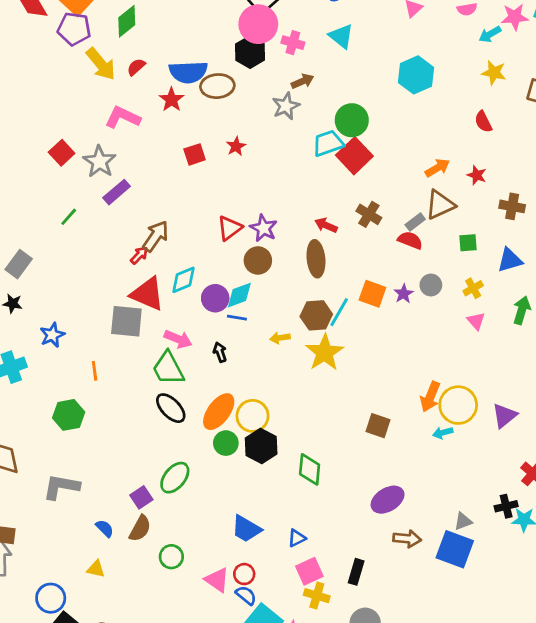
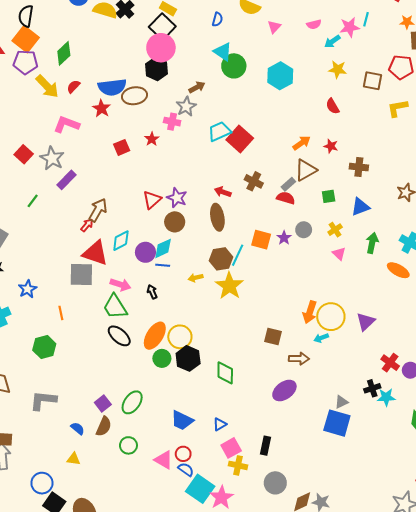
pink cross: (293, 43) -> (172, 122), moved
green circle: (352, 120) -> (234, 66), moved
green ellipse: (175, 478) -> (132, 402), moved
brown arrow: (407, 539) -> (299, 359), moved

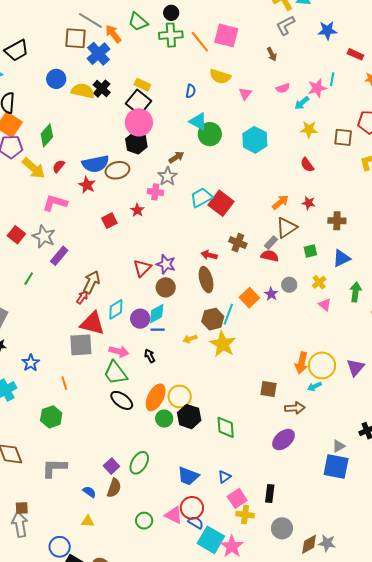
orange square: (261, 240) -> (249, 298), turned 36
green circle: (128, 445) -> (144, 521), moved
red circle: (183, 454) -> (192, 508), size x1.5

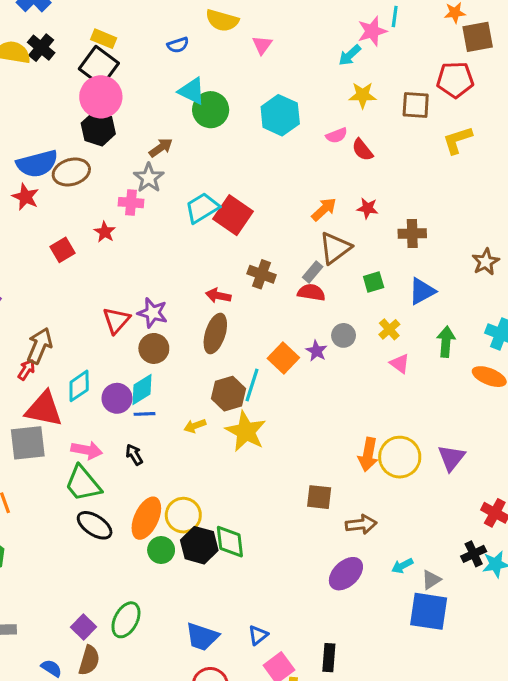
pink semicircle: (283, 88) -> (337, 135), moved
blue semicircle: (191, 91) -> (178, 45), turned 64
brown ellipse: (206, 280) -> (215, 334), turned 35
cyan arrow: (314, 386) -> (402, 566), moved
green diamond: (226, 427) -> (230, 542), moved

